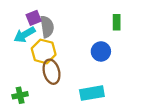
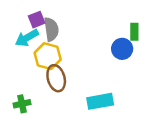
green rectangle: (117, 22) -> (134, 32), moved
blue circle: (101, 51) -> (122, 49), moved

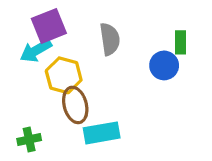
purple square: (37, 20) -> (49, 26), size x1.5
gray semicircle: (51, 29) -> (110, 39), moved
cyan rectangle: (100, 101) -> (102, 133), moved

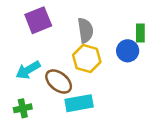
cyan arrow: (36, 51) -> (28, 70), moved
yellow hexagon: (64, 75) -> (87, 58), moved
brown ellipse: (75, 105) -> (59, 81), turned -36

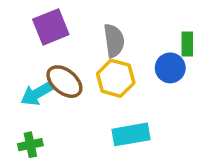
brown ellipse: (59, 81) -> (64, 82), moved
cyan rectangle: (79, 103) -> (131, 134), moved

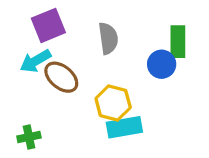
green rectangle: (187, 44) -> (178, 42), size x1.4
yellow hexagon: (116, 78) -> (113, 103), moved
cyan arrow: (37, 93) -> (35, 61), moved

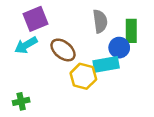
gray semicircle: (108, 38) -> (100, 21), moved
brown ellipse: (61, 77) -> (63, 50), moved
cyan rectangle: (124, 127) -> (106, 64), moved

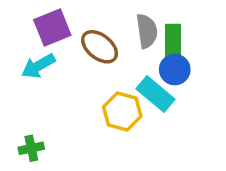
green rectangle: (131, 31) -> (173, 42), moved
brown ellipse: (63, 50) -> (100, 47), moved
cyan rectangle: (106, 64) -> (155, 94), turned 50

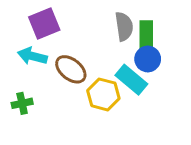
brown ellipse: (100, 47) -> (71, 69), moved
cyan arrow: (38, 66) -> (32, 56), turned 44
green cross: (31, 148) -> (22, 103), moved

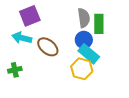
blue circle: (148, 59) -> (84, 40), moved
yellow hexagon: (103, 94) -> (82, 69), moved

